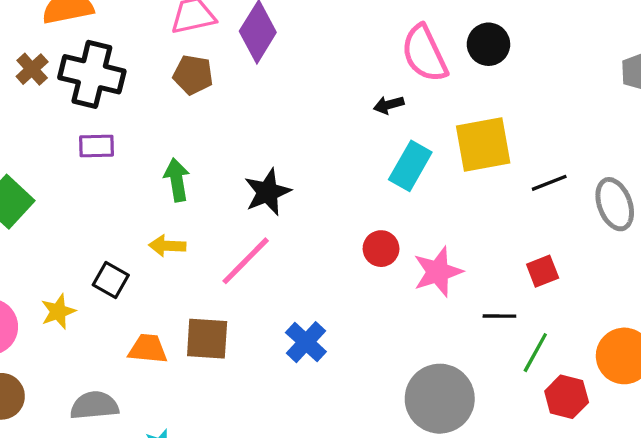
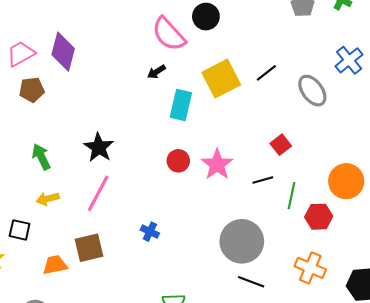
black line: (549, 183) -> (266, 73), moved
blue cross: (306, 342) -> (150, 232), size x0.7

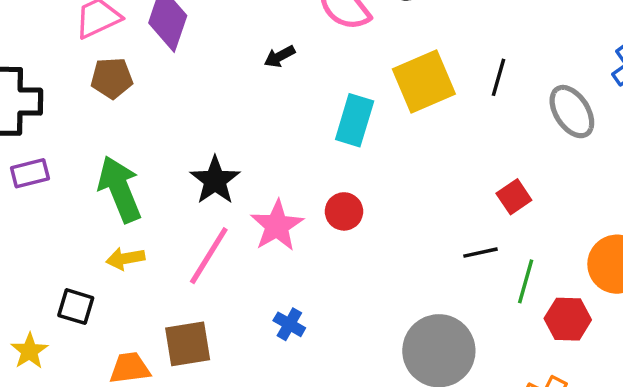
black arrow: (156, 72) -> (280, 56), moved
black line: (266, 73) -> (499, 77), turned -40
green arrow: (41, 157) -> (120, 189), size x1.5
pink star: (217, 164) -> (277, 226), moved

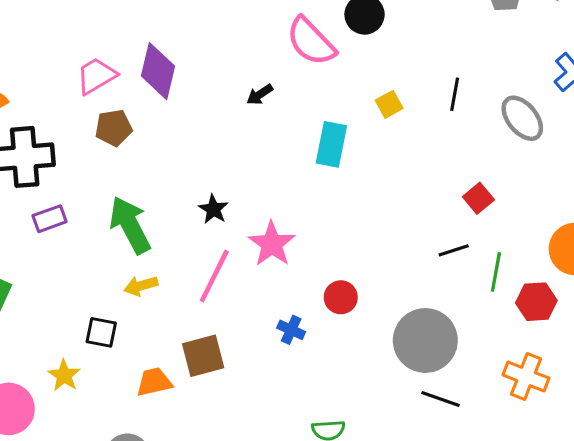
yellow square: (424, 82) -> (389, 104), size x0.5
black star: (215, 180) -> (213, 209), size x0.7
red circle: (344, 211) -> (341, 297), moved

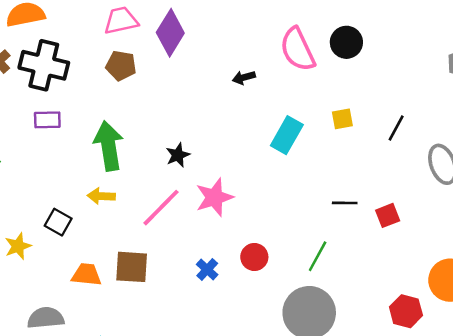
black line: (454, 250) -> (345, 203), moved
green line: (496, 272) -> (318, 256), moved

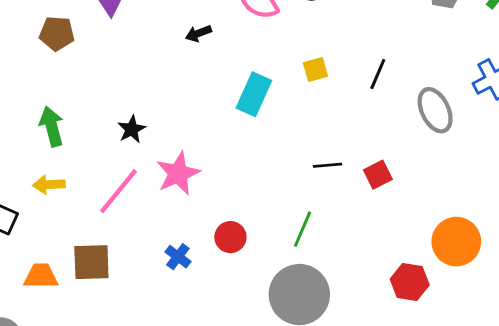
green arrow: (109, 146) -> (52, 126), size x0.7

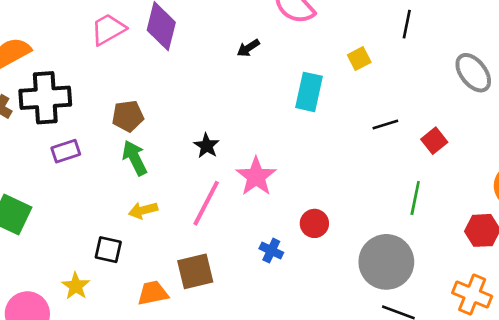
brown pentagon: (57, 33) -> (128, 116), moved
black line: (378, 74) -> (407, 24), moved
black line: (328, 165) -> (385, 125), moved
green line: (303, 229) -> (415, 198), moved

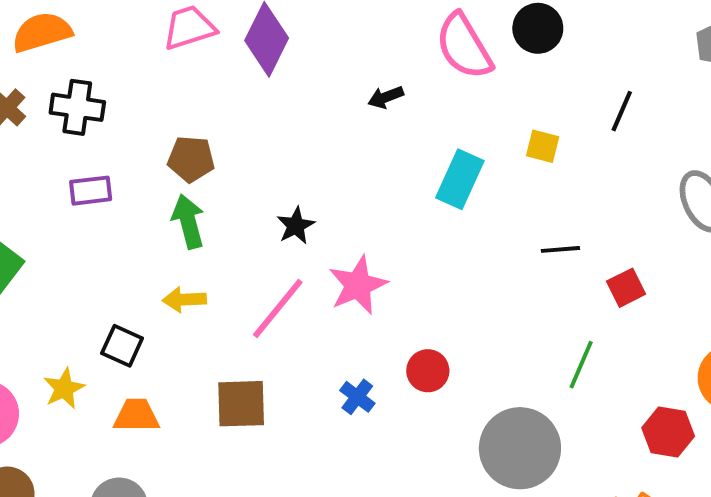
yellow square: (359, 59) -> (543, 146), turned 30
black cross: (45, 98) -> (77, 107), size x0.7
orange trapezoid: (153, 293) -> (136, 415), moved

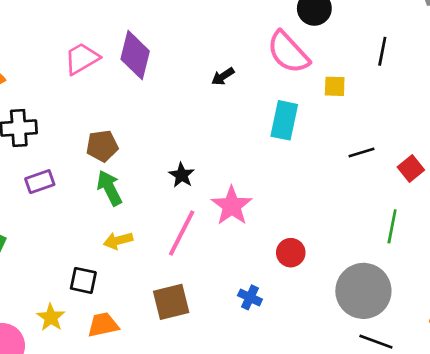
pink semicircle: (464, 46) -> (288, 52), moved
blue cross: (357, 397) -> (250, 297), moved

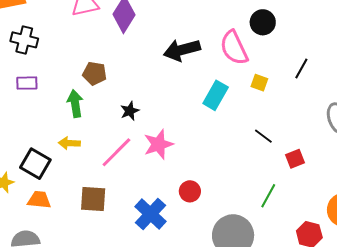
black arrow: (223, 76) -> (182, 50), size x2.0
brown pentagon: (102, 146) -> (95, 73), moved
black line: (362, 153) -> (263, 136), turned 36
black square: (83, 280) -> (35, 164), size x1.4
blue cross: (250, 297) -> (150, 214), size x1.8

